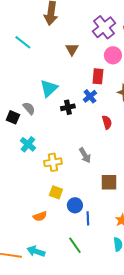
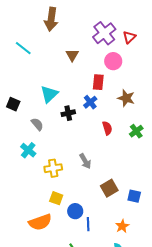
gray semicircle: (29, 108) -> (37, 124), moved
black square: (13, 117) -> (13, 104), moved
brown square: (109, 182) -> (109, 188), turned -30
orange semicircle: (40, 216) -> (40, 222), size x1.6

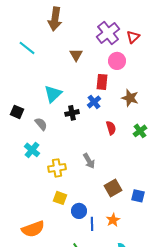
black square: (13, 104) -> (17, 112), moved
orange semicircle: (40, 222) -> (33, 229), moved
orange star: (122, 226) -> (113, 220), moved

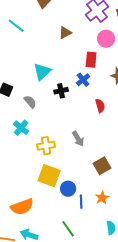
brown triangle: (76, 55) -> (65, 33), turned 32
yellow square: (60, 198) -> (49, 176), size x1.6

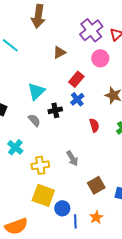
red rectangle: (91, 60) -> (76, 79), moved, turned 35
gray semicircle: (30, 102) -> (34, 120), moved

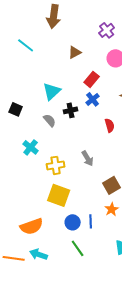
purple cross: (91, 30) -> (107, 30), size x0.7
blue circle: (62, 208) -> (73, 222), moved
orange star: (96, 217) -> (112, 209), moved

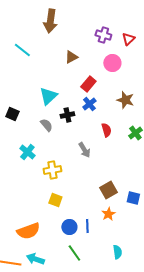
purple cross: (107, 30) -> (103, 35), turned -35
gray arrow: (88, 158) -> (84, 150), moved
yellow square: (59, 195) -> (55, 200), size x0.6

